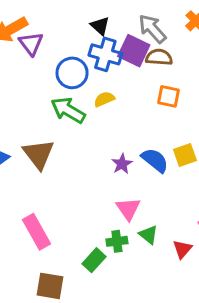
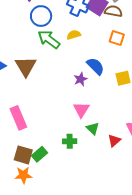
blue circle: (72, 73) -> (41, 16), moved
blue semicircle: (155, 160) -> (95, 66), moved
green cross: (117, 241) -> (70, 141), moved
green rectangle: (94, 260) -> (40, 154), moved

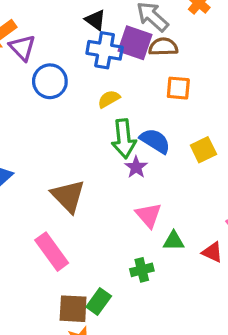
green arrow: (49, 39) -> (124, 139), moved, turned -120
brown triangle: (26, 66) -> (68, 196), moved
green triangle: (93, 128) -> (174, 241), turned -32
red triangle: (114, 141) -> (212, 252), turned -40

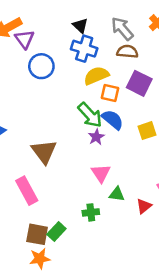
purple square: (135, 43) -> (139, 83), moved
orange square: (178, 88) -> (110, 93), moved
yellow semicircle: (109, 99) -> (96, 76), moved, size x1.5
green arrow: (124, 139) -> (90, 115), turned -44
red triangle: (212, 252) -> (144, 206), turned 49

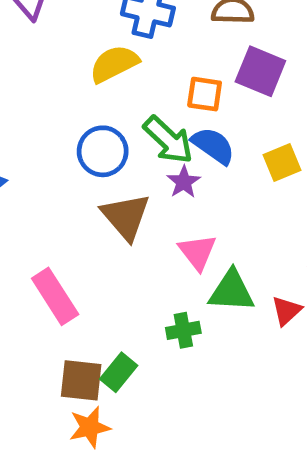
blue circle: (41, 66) -> (103, 151), moved
yellow semicircle: (96, 76) -> (114, 64), moved
brown triangle: (44, 152) -> (126, 217), moved
green triangle: (117, 194) -> (232, 291), size x1.5

